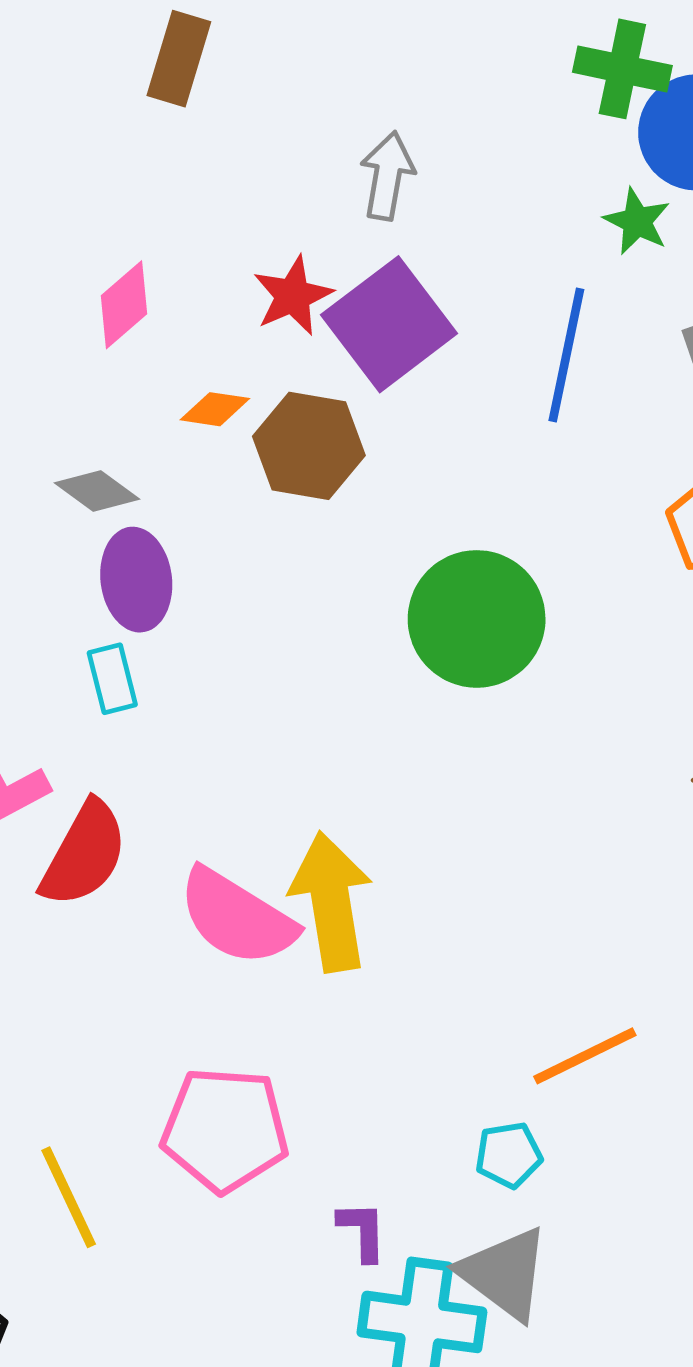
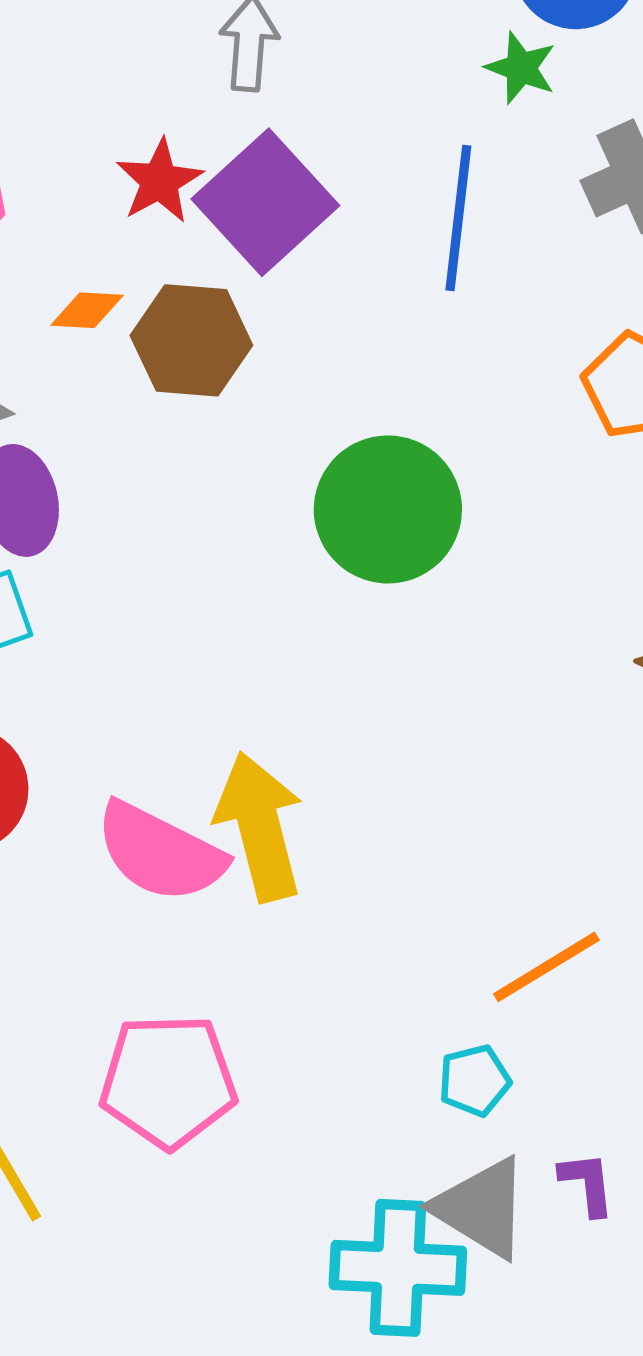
purple L-shape: (362, 1231) -> (587, 1184), moved

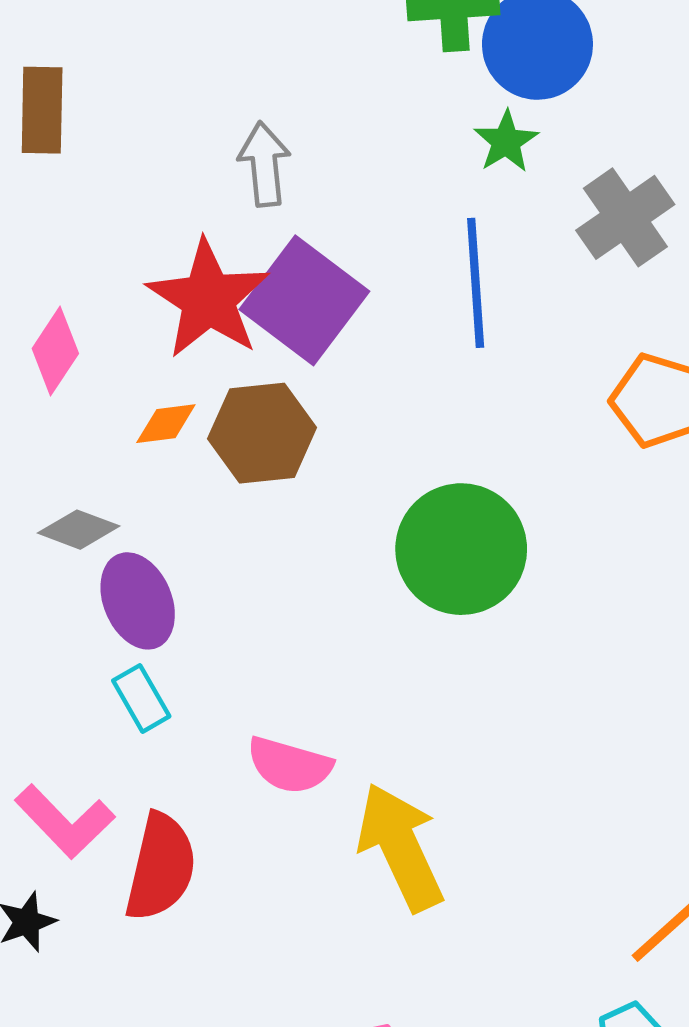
green star: (521, 68) -> (506, 141), turned 30
red star: (159, 181) -> (208, 299), size x1.6
pink semicircle: (160, 852) -> (289, 765), moved, size x0.7

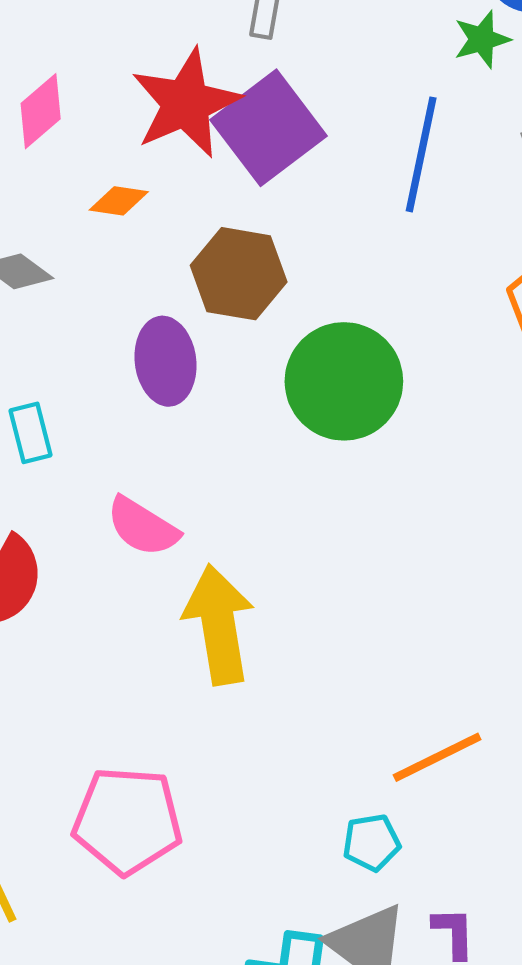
brown hexagon: (262, 433) -> (239, 274), moved
purple ellipse: (138, 601) -> (165, 361), moved

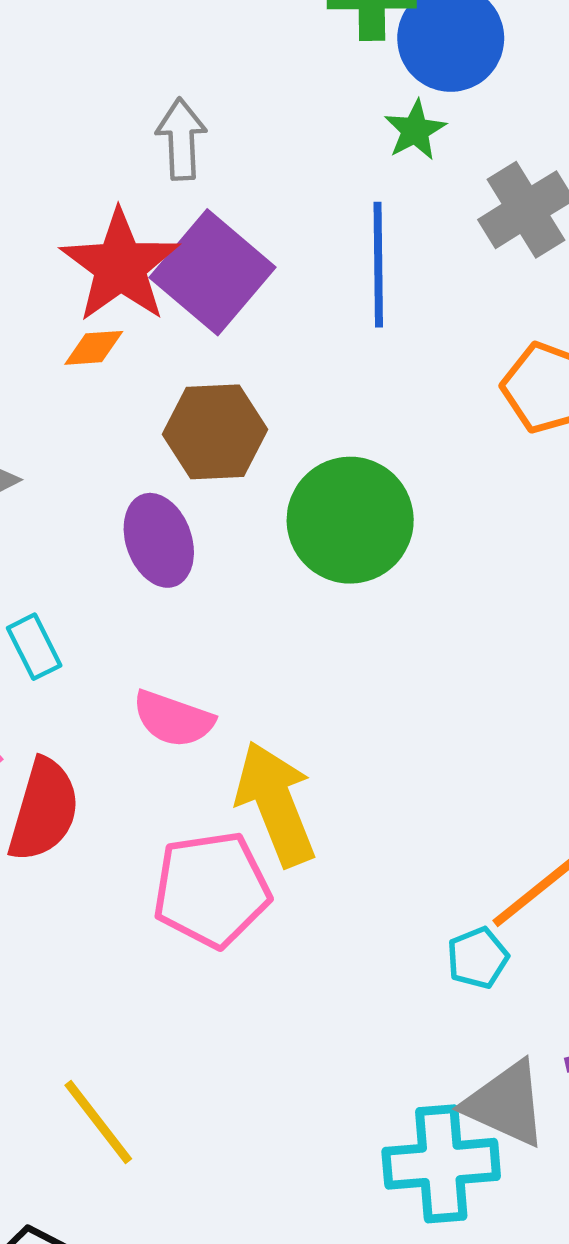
orange diamond: (119, 201) -> (94, 348), moved
pink pentagon: (127, 821) -> (211, 889), moved
cyan pentagon: (371, 842) -> (478, 958), moved

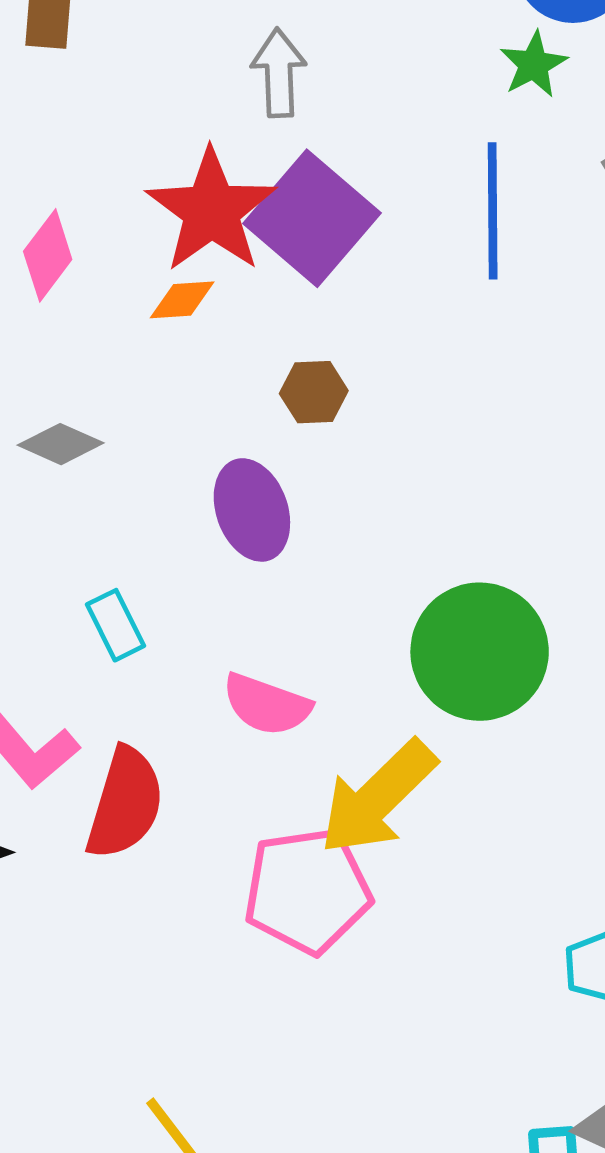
brown hexagon: (215, 432) -> (314, 392), size x0.6
green circle: (350, 520) -> (480, 652), moved
yellow arrow: (276, 804) -> (378, 798), turned -113

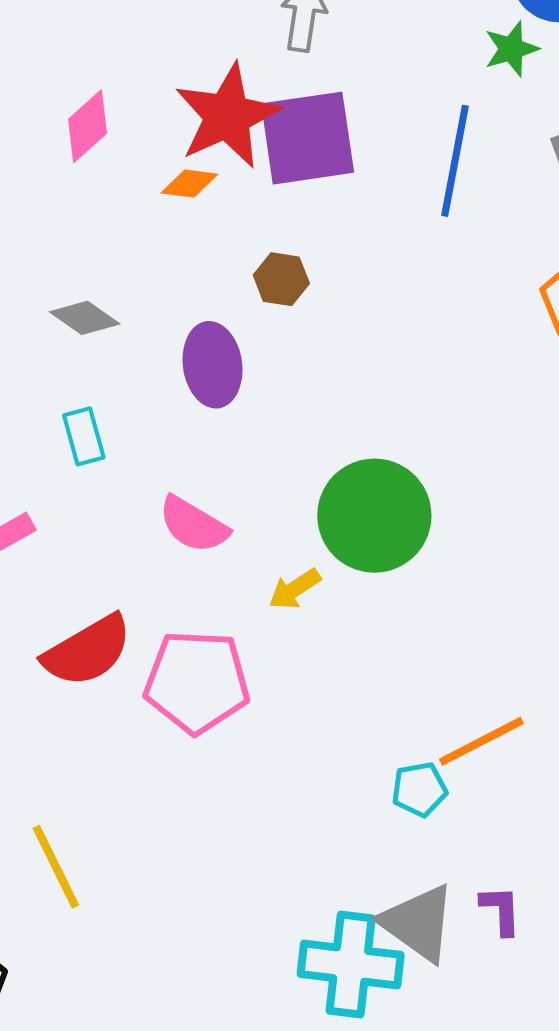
purple square: (312, 218) -> (308, 138), turned 30
gray diamond: (61, 444) -> (85, 318), moved
yellow arrow: (378, 798) -> (295, 589), moved, size x0.5
red semicircle: (125, 803) -> (87, 651), moved, turned 32

